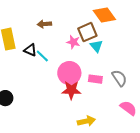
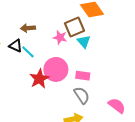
brown arrow: (44, 24) -> (28, 28), moved
gray semicircle: (119, 78) -> (82, 95), moved
red star: (71, 90) -> (39, 79), moved, turned -30

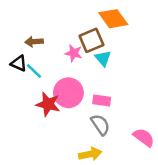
red star: (39, 79) -> (48, 104), turned -30

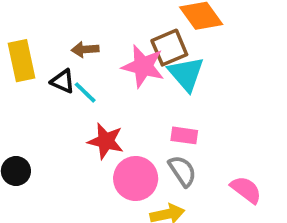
pink star: (74, 53) -> (143, 66), size x1.6
cyan triangle: (103, 58) -> (186, 74), size x1.5
pink circle: (68, 93) -> (136, 178), moved

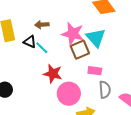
brown square: (169, 48) -> (80, 50), moved
gray semicircle: (182, 171) -> (105, 90), moved, turned 30

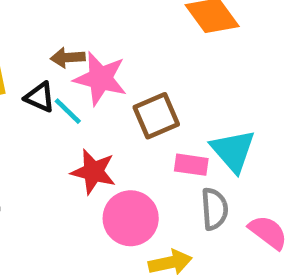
pink star: (73, 34) -> (100, 79), moved
cyan triangle: (96, 38) -> (233, 151), moved

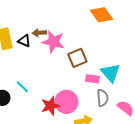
black triangle: (40, 97) -> (24, 41), moved
cyan line: (68, 111) -> (22, 87), moved
red star: (93, 172) -> (50, 106), moved, turned -30

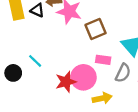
pink rectangle: (92, 79) -> (103, 60), moved
gray semicircle: (102, 98) -> (123, 73), turned 30

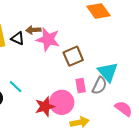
pink rectangle: (103, 60) -> (81, 86), turned 72
gray semicircle: (123, 73) -> (99, 86), moved

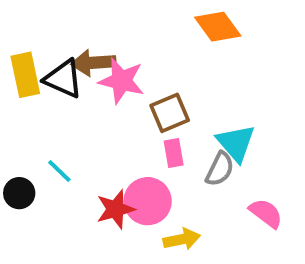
brown arrow: (33, 30) -> (93, 63), size x1.5
black triangle: (18, 38) -> (63, 79), size x1.5
pink rectangle: (81, 86) -> (174, 153), moved

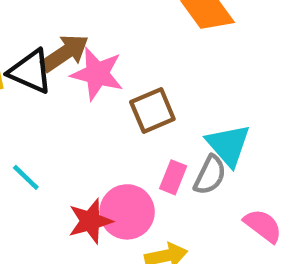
brown arrow: (93, 63) -> (65, 53), turned 150
pink rectangle: (174, 153) -> (173, 177), moved, turned 32

